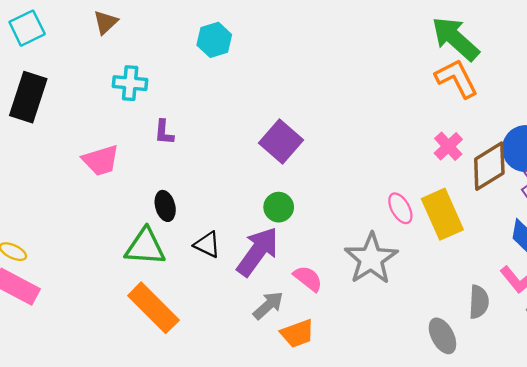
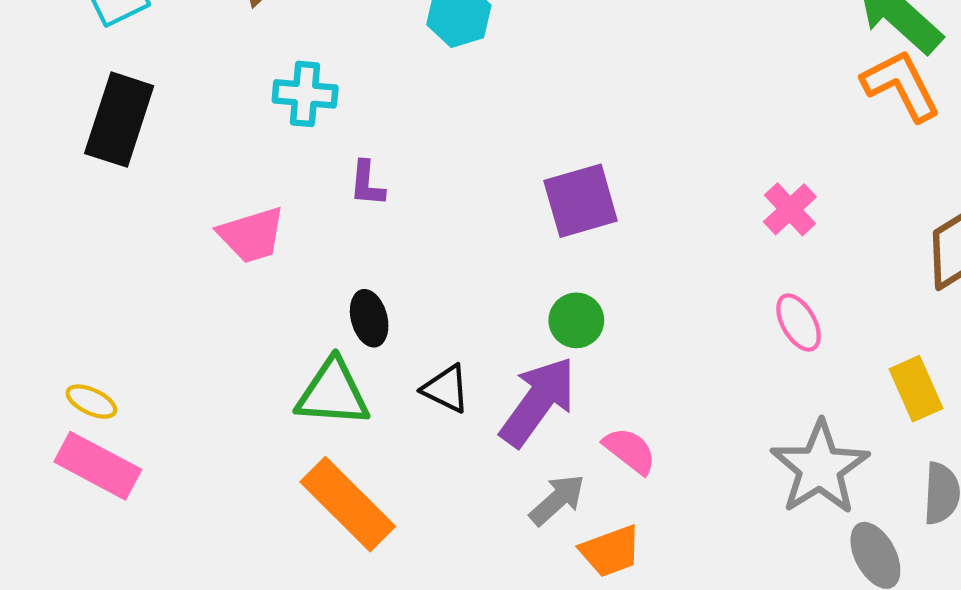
purple square: (281, 142) -> (581, 201), turned 33
pink cross: (448, 146) -> (790, 209), moved
yellow rectangle: (442, 214) -> (916, 389), moved, size x0.7
gray star: (371, 259) -> (820, 468), moved

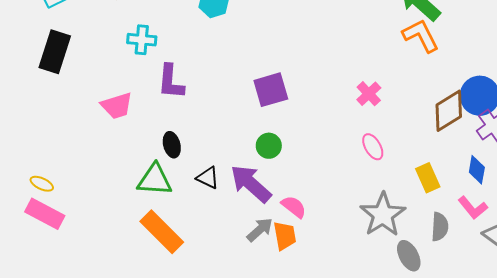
purple L-shape: (367, 184) -> (171, 82), size x1.6
purple arrow: (538, 402) -> (251, 184), turned -84
orange trapezoid: (611, 551) -> (285, 236), moved, turned -80

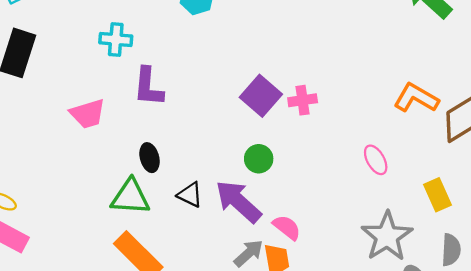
orange L-shape: (421, 36) -> (416, 98), moved, turned -33
purple square: (271, 90) -> (261, 96), turned -33
pink cross: (369, 94) -> (303, 100), moved, turned 35

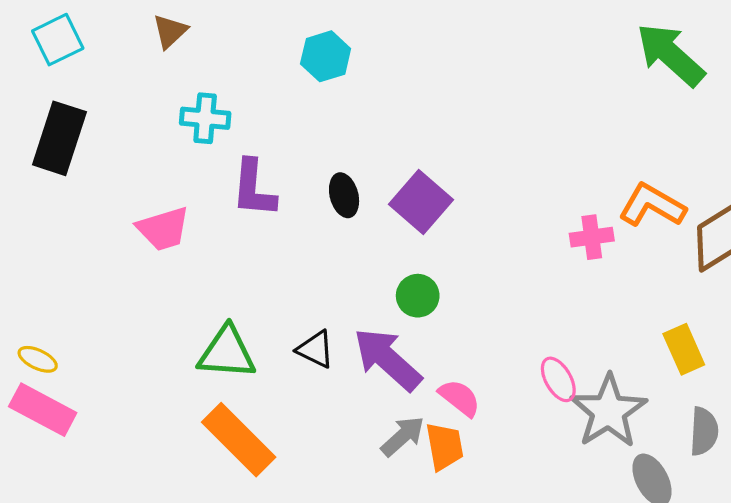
pink cross: (303, 100) -> (592, 237), moved
black ellipse: (150, 158) -> (344, 195), moved
pink ellipse: (376, 160) -> (558, 379), moved

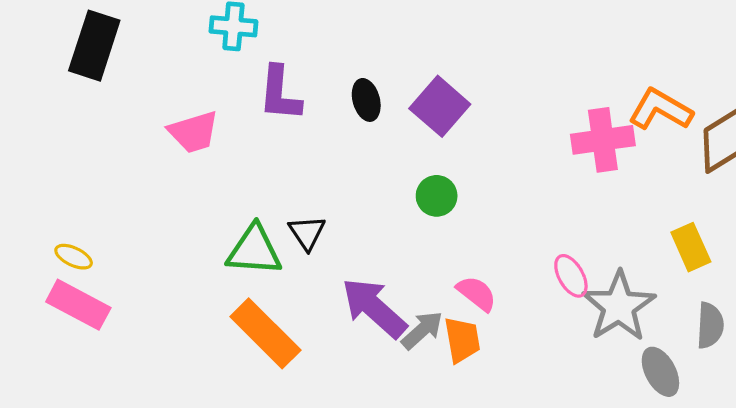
pink cross: (592, 237) -> (603, 140), size x1.5
black triangle: (316, 349) -> (307, 233), moved, turned 30
purple arrow: (388, 359) -> (374, 308), moved

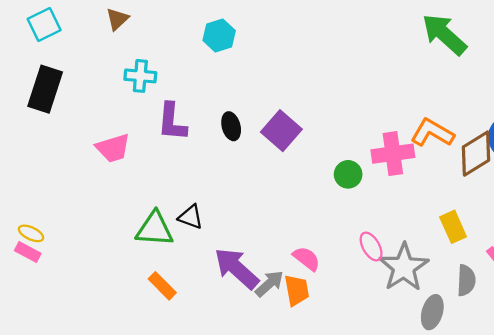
green circle: (437, 196) -> (348, 174), moved
black triangle: (307, 233) -> (191, 217), turned -36
pink rectangle: (78, 305) -> (28, 252), moved, size x0.6
orange rectangle: (265, 333) -> (162, 286), size x0.6
gray ellipse: (660, 372) -> (432, 312), turned 44

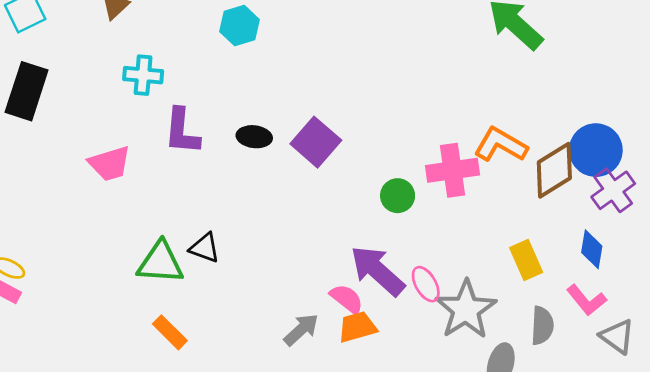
black ellipse: (231, 126) -> (254, 137), turned -68
purple arrow: (237, 268) -> (377, 271), moved
orange trapezoid: (297, 290) -> (357, 327), moved, turned -96

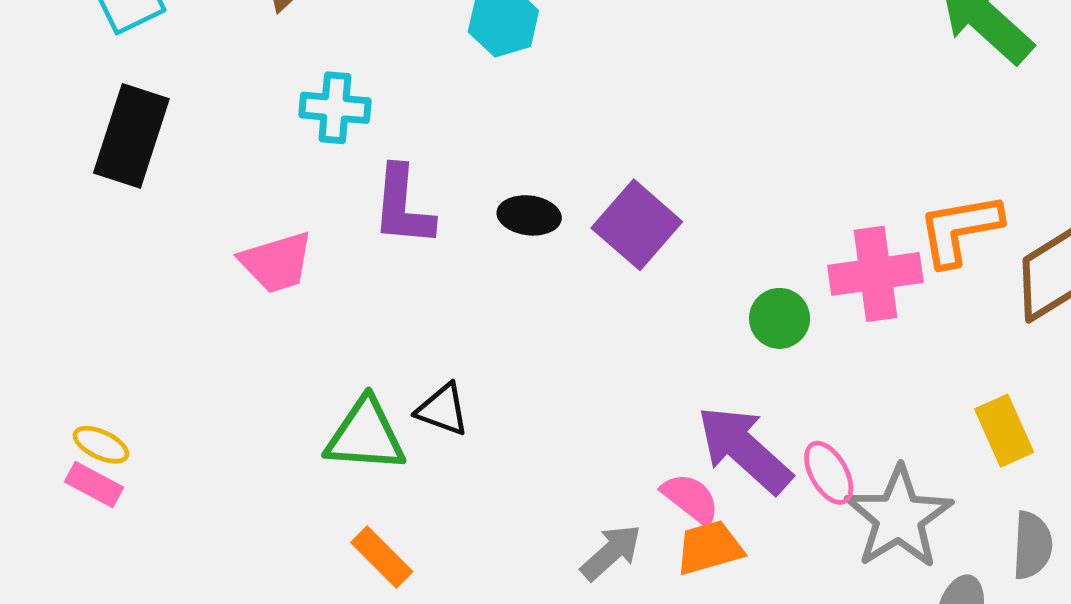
orange L-shape: (501, 145) -> (960, 229), turned -40

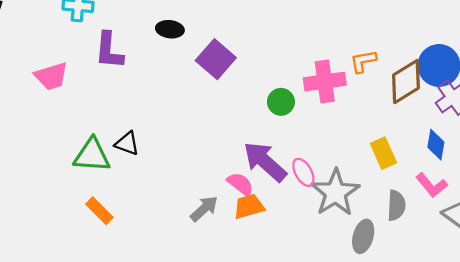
black ellipse: (529, 215) -> (170, 29), moved
orange L-shape: (960, 229) -> (363, 61), size x0.7

